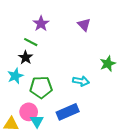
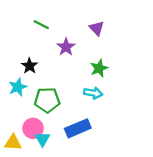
purple star: (41, 24) -> (66, 47), moved
green line: (31, 42) -> (41, 25), moved
green star: (108, 64) -> (99, 68), moved

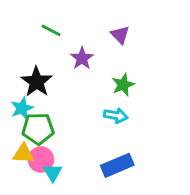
black star: (29, 66) -> (37, 82), size x1.5
green pentagon: (47, 100) -> (38, 129), moved
blue rectangle: (78, 128) -> (117, 165), moved
yellow triangle: (13, 142) -> (23, 154), moved

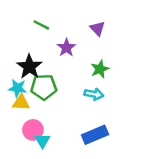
cyan star: (22, 108) -> (17, 88), turned 30
green pentagon: (38, 129) -> (44, 87), moved
yellow triangle: (23, 154) -> (21, 102), moved

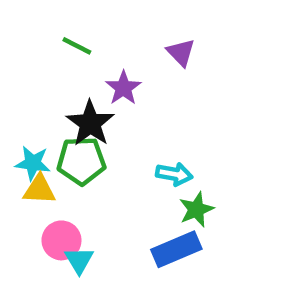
black star: (29, 67) -> (90, 123), moved
green star: (100, 69) -> (196, 209), moved

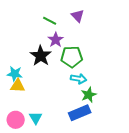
green line: (77, 46) -> (50, 21), moved
purple triangle: (181, 53) -> (78, 16), moved
green pentagon: (81, 161) -> (72, 57), moved
pink circle: (61, 240) -> (16, 120), moved

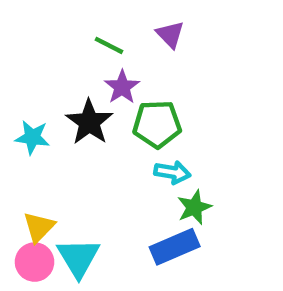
cyan star: (15, 74) -> (32, 137), moved
yellow triangle: (18, 86) -> (39, 227), moved, turned -49
cyan triangle: (36, 118) -> (78, 258), size x1.5

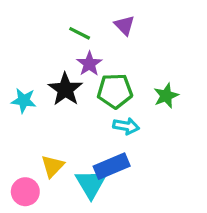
green star: (194, 207) -> (166, 96), moved
yellow triangle: (39, 227) -> (52, 166), moved
blue rectangle: (175, 247) -> (112, 166), moved
cyan triangle: (78, 258) -> (91, 184), moved

